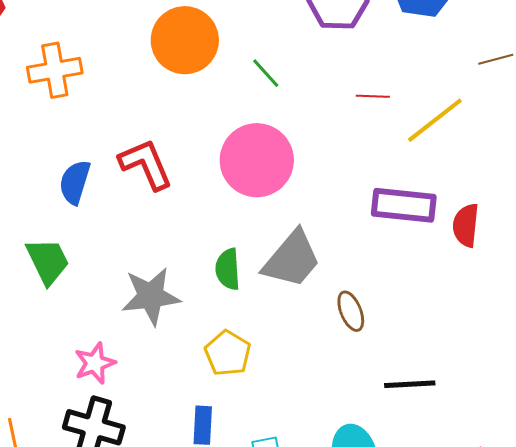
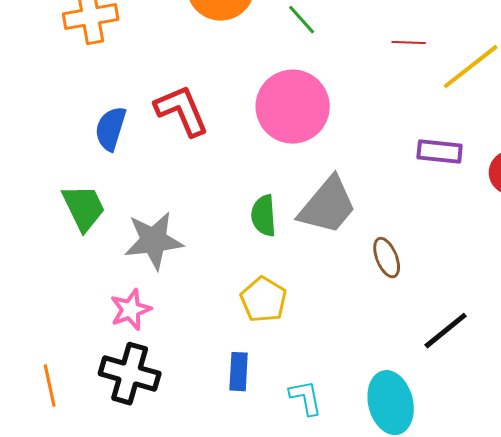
purple rectangle: (404, 205) -> (440, 152), size x0.7
gray star: (151, 296) -> (154, 241), moved
black line: (410, 384) -> (446, 331), turned -36

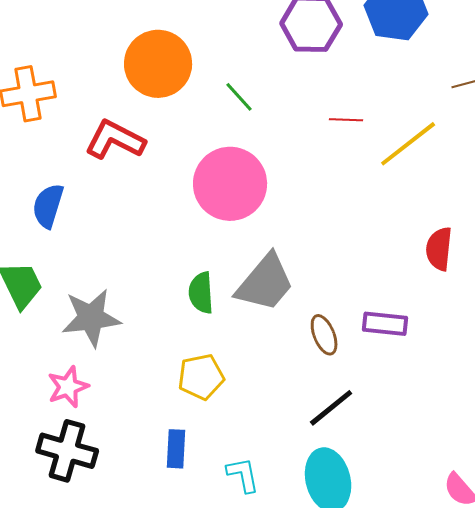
red L-shape: (182, 111) -> (115, 140), moved, turned -40
purple rectangle: (440, 152) -> (385, 324), moved
yellow pentagon: (264, 300) -> (201, 377), turned 30
black line: (446, 331) -> (331, 408), moved

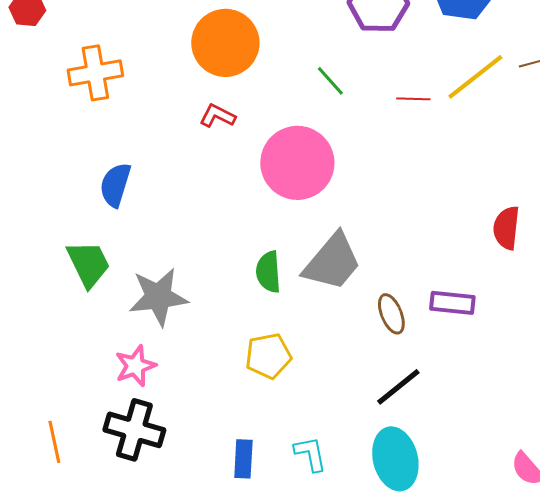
green line: (239, 97) -> (330, 81), moved
red L-shape: (115, 140) -> (217, 116), moved, size x0.6
yellow line: (408, 144) -> (475, 77), moved
blue rectangle: (176, 449) -> (243, 459), moved

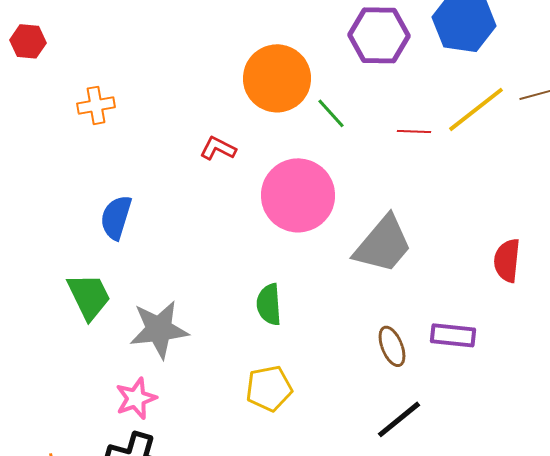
orange circle: (225, 43) -> (277, 78), moved
orange cross: (95, 73) -> (96, 105), size x0.7
gray trapezoid: (332, 262) -> (383, 244), moved

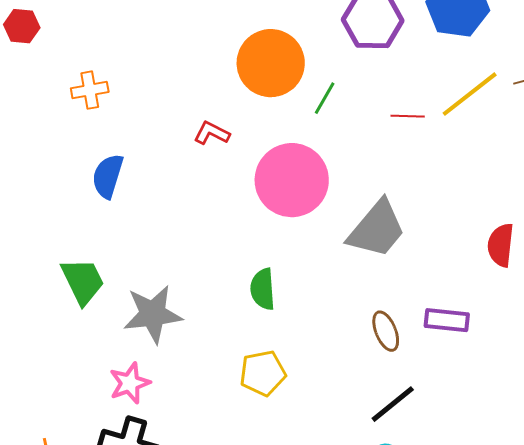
green line: (331, 113) -> (325, 98), turned 72
blue semicircle: (116, 217) -> (108, 176), moved

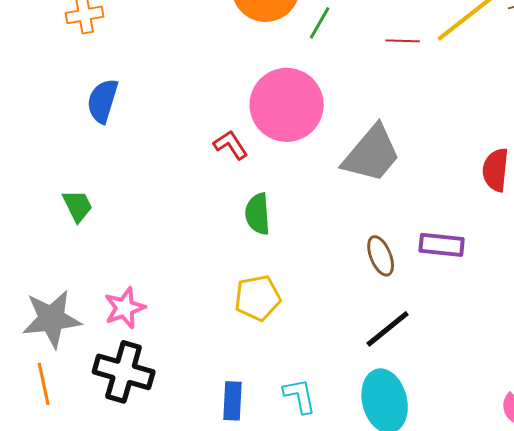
red L-shape: (212, 133) -> (231, 145), moved, turned 30
green trapezoid: (83, 281) -> (78, 206), size x0.7
gray star: (153, 314) -> (52, 319), moved

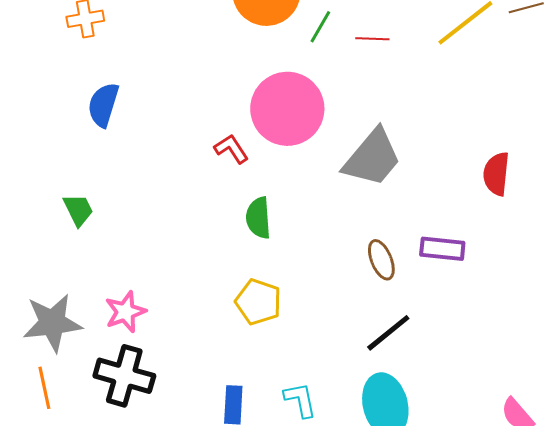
red line: (403, 41) -> (372, 39), moved
yellow pentagon: (258, 298) -> (258, 302), turned 30

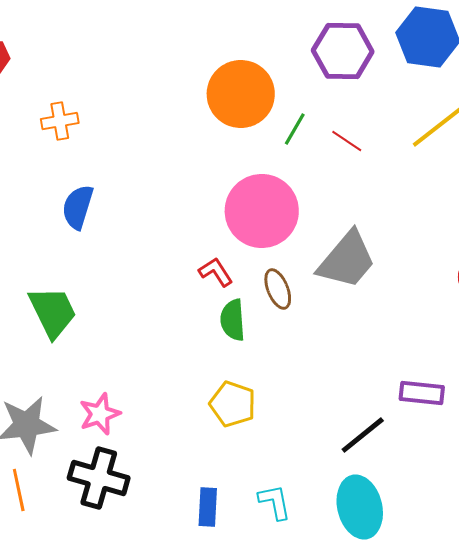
red line: (372, 39) -> (347, 141), turned 32
red L-shape: (231, 149) -> (216, 272), moved
green trapezoid: (78, 210) -> (53, 312), size x1.6
purple rectangle: (442, 249) -> (422, 393), moved
brown ellipse: (381, 260) -> (278, 289), moved

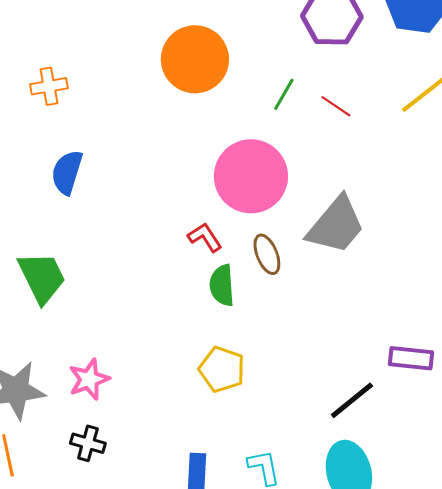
orange circle: (241, 94) -> (195, 59), moved
black cross: (99, 478) -> (88, 443), size x0.6

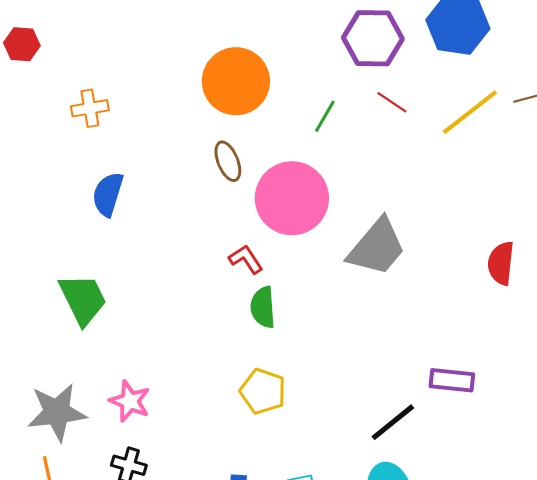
red line: (336, 106) -> (392, 102), moved
brown ellipse: (267, 254) -> (228, 161), moved
pink star: (89, 379) -> (130, 401), turned -30

